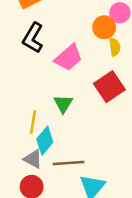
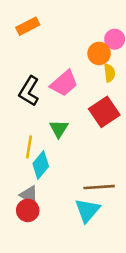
black L-shape: (33, 38) -> (29, 91), moved
gray triangle: (33, 159) -> (29, 195), moved
brown line: (69, 163) -> (99, 187), moved

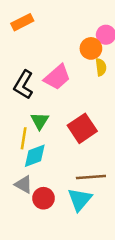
red square: (104, 112) -> (82, 128), moved
green triangle: (59, 129) -> (40, 121), moved
cyan diamond: (41, 165) -> (35, 156), turned 30
red circle: (28, 210) -> (43, 198), moved

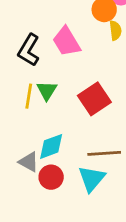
pink trapezoid: (57, 77) -> (66, 42), turned 100
yellow line: (24, 138) -> (29, 96), moved
cyan diamond: (35, 156) -> (51, 146), moved

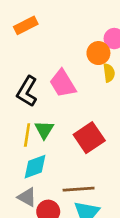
cyan diamond: (51, 146) -> (35, 167), moved
brown line: (104, 153) -> (79, 189), moved

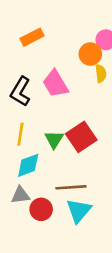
orange rectangle: (26, 25) -> (32, 37), moved
green triangle: (44, 130) -> (54, 139), moved
gray triangle: (27, 197) -> (20, 195), turned -36

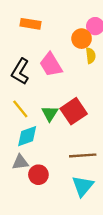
orange rectangle: (32, 37) -> (31, 24), turned 36
yellow line: (20, 134) -> (20, 109), turned -48
brown line: (71, 187) -> (83, 155), moved
cyan triangle: (79, 211) -> (83, 186), moved

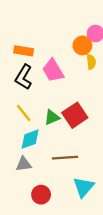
orange rectangle: (31, 24) -> (24, 51), moved
green triangle: (50, 113) -> (52, 117), turned 35
brown line: (83, 155) -> (65, 158), moved
red circle: (38, 175) -> (41, 195), moved

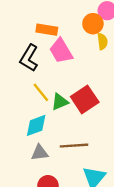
orange rectangle: (24, 51) -> (47, 30), moved
yellow line: (24, 113) -> (41, 92), moved
gray triangle: (24, 164) -> (40, 153), moved

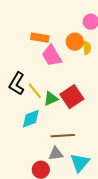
orange circle: (93, 24) -> (75, 42), moved
black L-shape: (29, 58) -> (17, 84), moved
gray triangle: (40, 153) -> (56, 154), moved

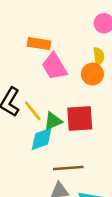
orange circle: (75, 42) -> (92, 74), moved
red square: (72, 97) -> (80, 119), turned 30
cyan diamond: (31, 119) -> (42, 139), moved

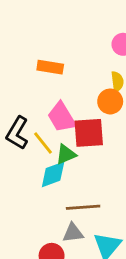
pink trapezoid: (54, 66) -> (62, 117), moved
red square: (80, 119) -> (89, 133), moved

